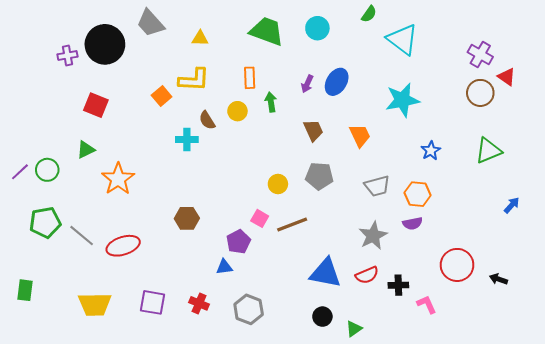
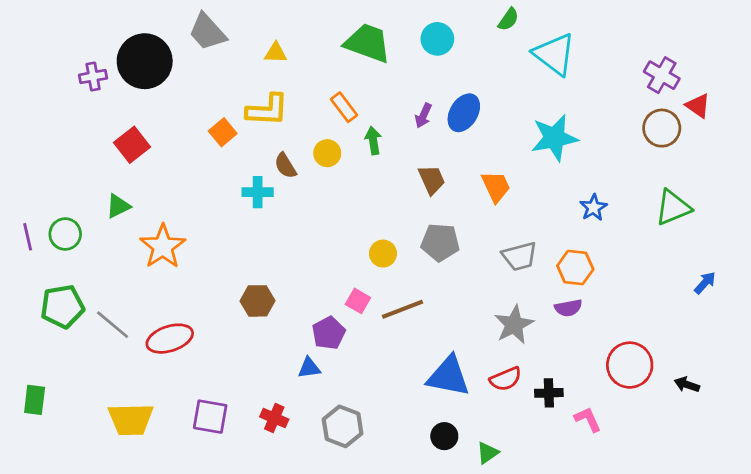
orange rectangle: (250, 78) -> (344, 107), turned -35
red square: (96, 105) -> (132, 145), turned 30
purple line: (20, 172) -> (28, 237), turned -60

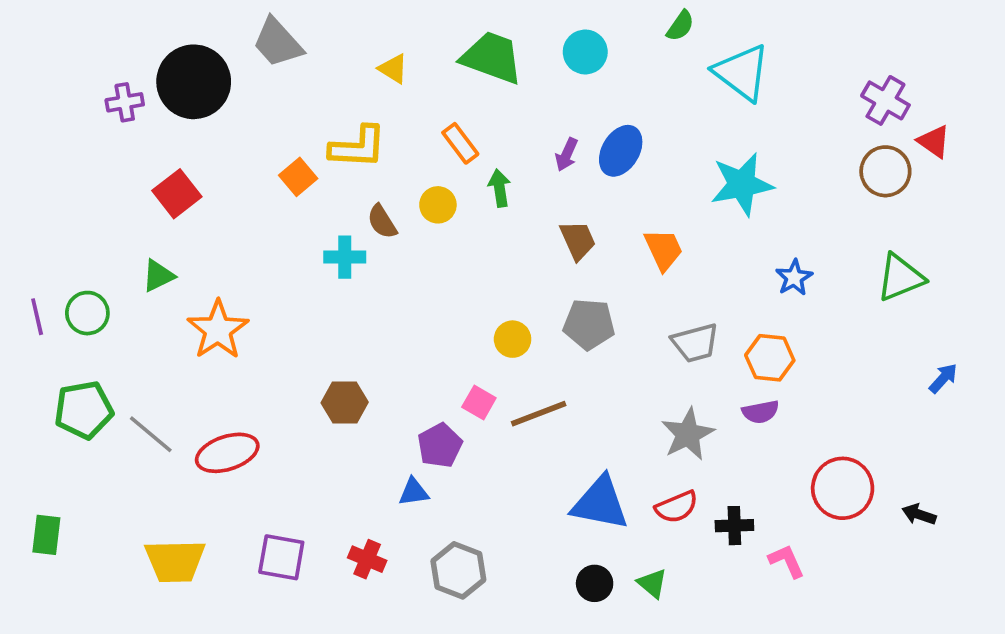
yellow triangle: (276, 53) -> (393, 69), moved, turned 30
green triangle: (488, 453) -> (652, 583), moved, turned -45

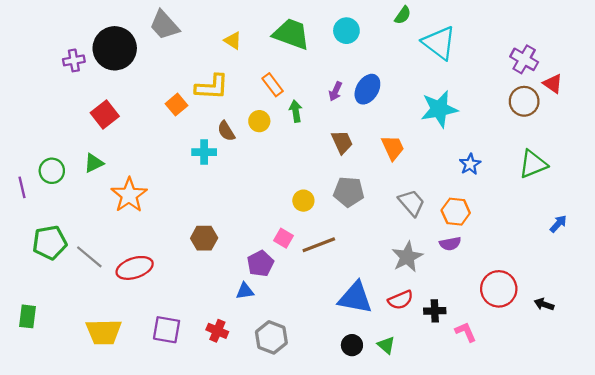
green circle: (87, 313) -> (52, 171), moved
gray trapezoid: (695, 343) -> (412, 203), turned -116

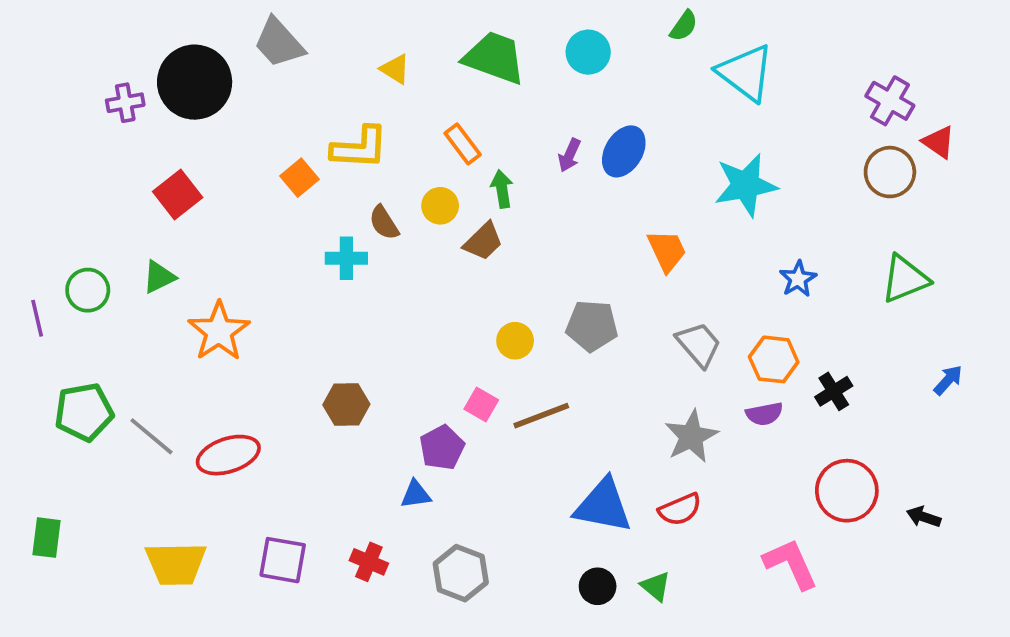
brown trapezoid: (342, 142) -> (483, 241), moved, turned 70
black cross: (435, 311) -> (834, 391), moved, turned -30
pink L-shape: (466, 332) -> (791, 564), size x1.5

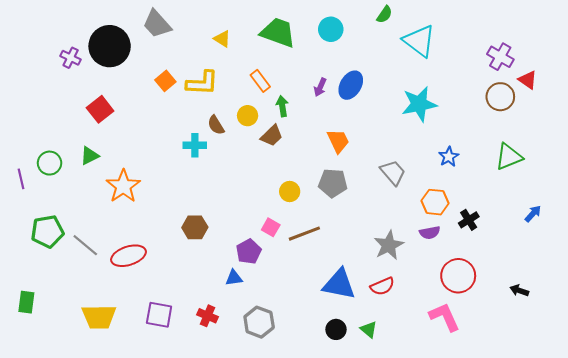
purple cross: (125, 103) -> (71, 58), turned 36
orange square: (300, 178) -> (165, 81), moved
orange trapezoid: (667, 251) -> (338, 141), moved
gray trapezoid: (699, 344) -> (393, 173), moved
red circle: (847, 491) -> (458, 276), moved

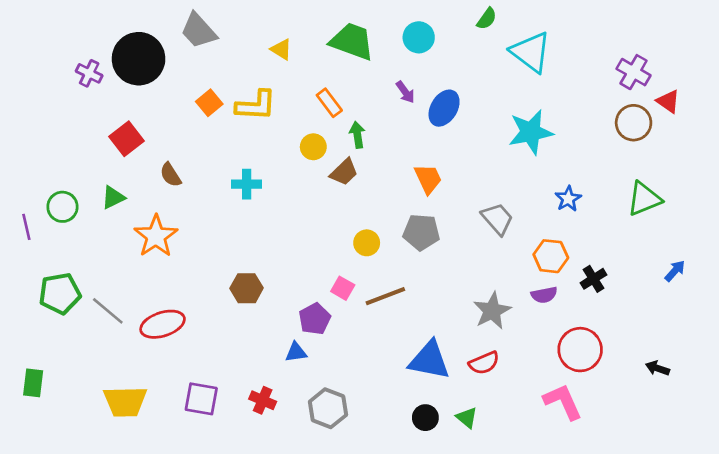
purple arrow: (320, 87) -> (405, 92), moved, turned -60
brown semicircle: (216, 125) -> (171, 175), moved

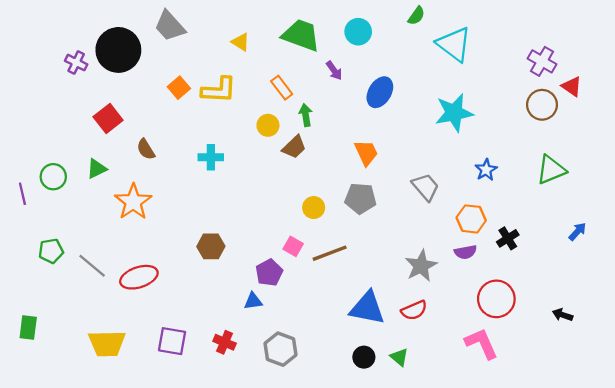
purple arrow: (405, 92) -> (334, 71), moved
green pentagon: (60, 294) -> (51, 251), size x0.7

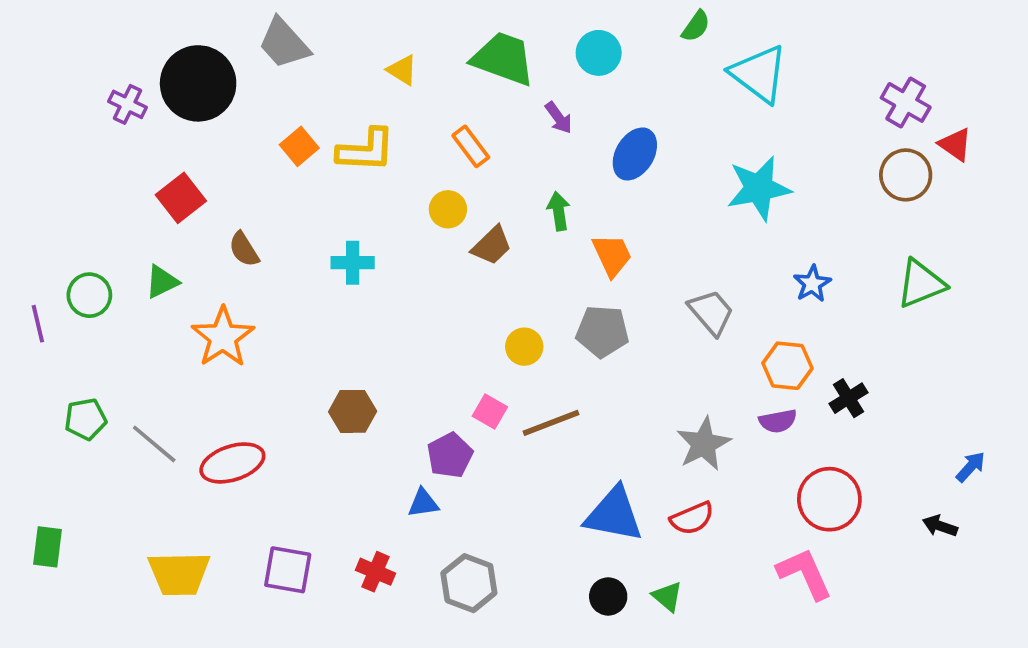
green arrow: (306, 115) -> (559, 211), moved
blue arrow: (577, 232) -> (971, 467), moved

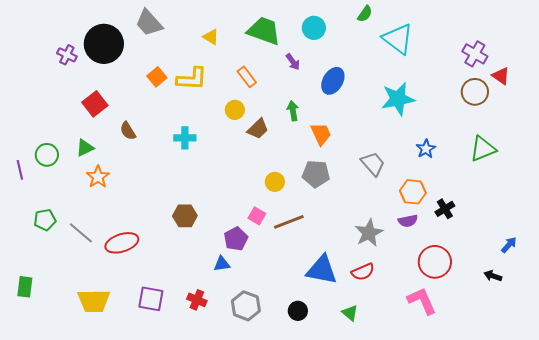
orange star: (223, 337) -> (98, 177), moved, size x0.7
black circle: (608, 596) -> (298, 311), moved

